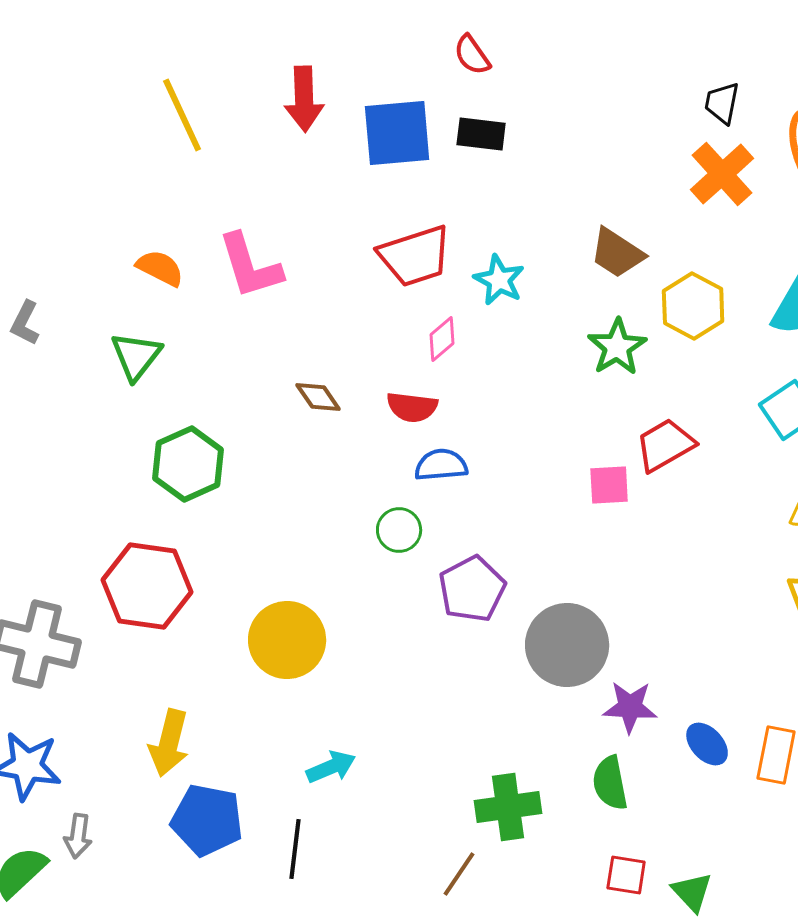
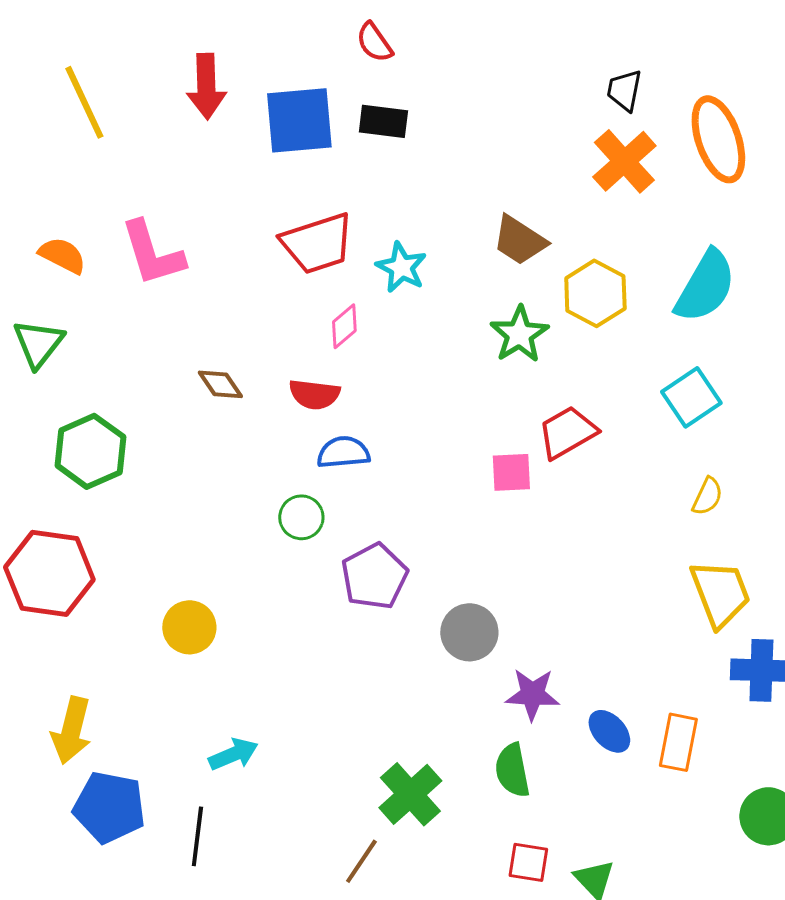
yellow circle: (287, 640) -> (189, 627), size x0.7
gray circle: (567, 645) -> (469, 632), size x0.7
green cross: (508, 807) -> (410, 794), turned -34

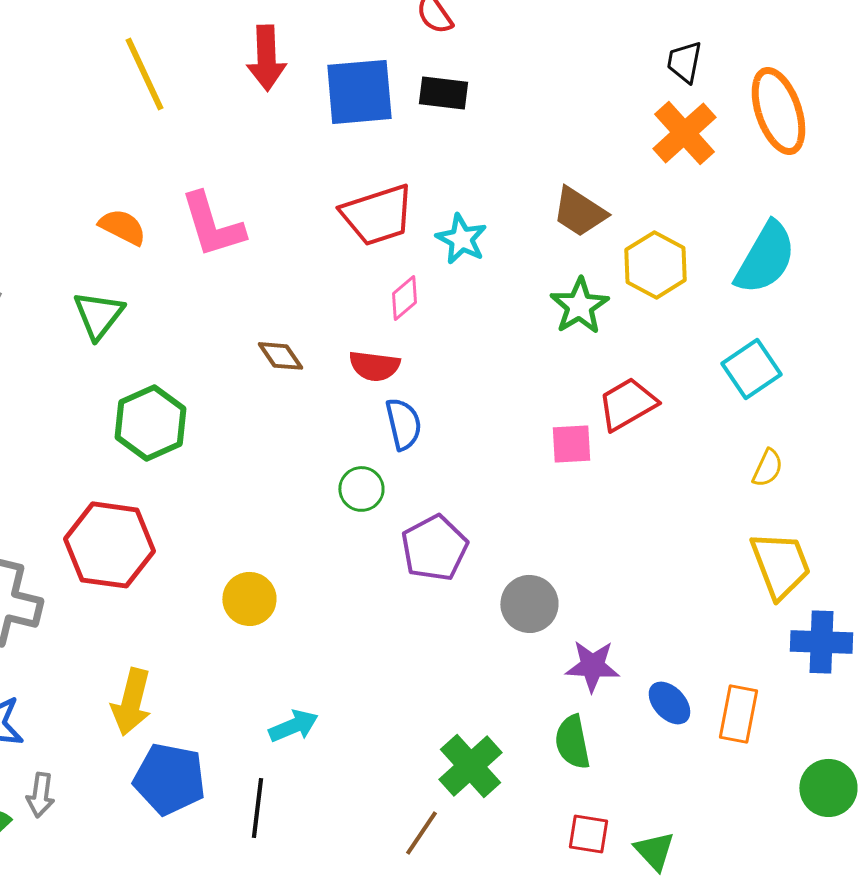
blue semicircle: (343, 452) -> (403, 424), turned 82

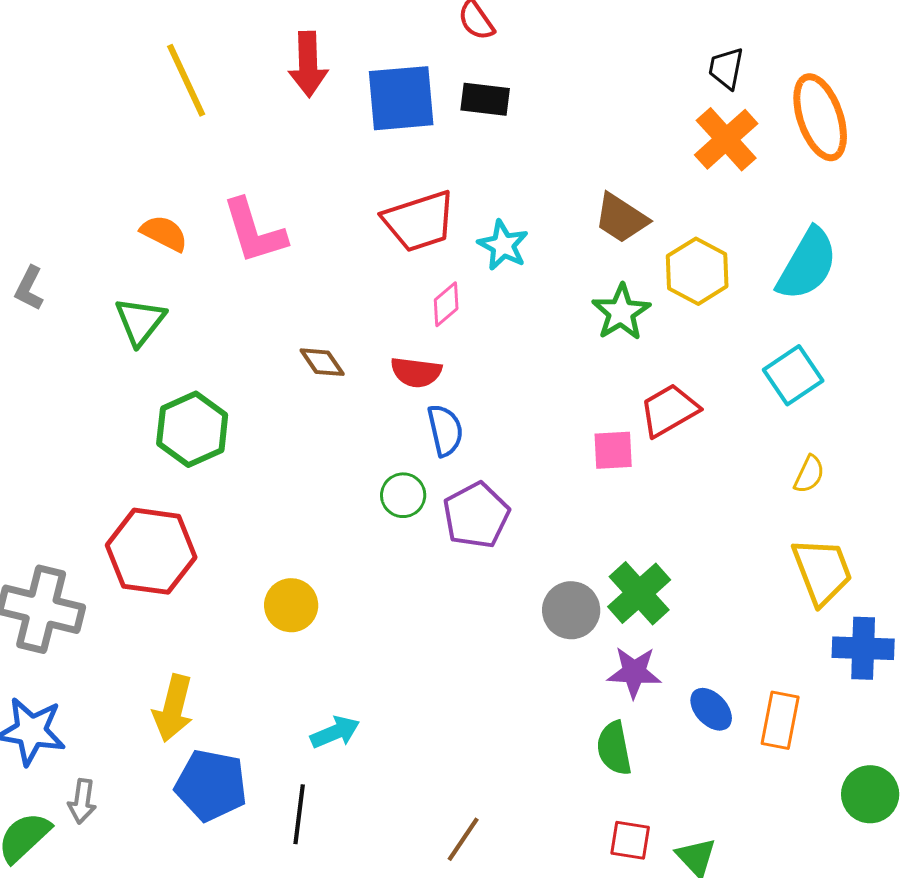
purple pentagon: (434, 548) -> (476, 515), moved
green cross: (470, 766) -> (639, 593), moved

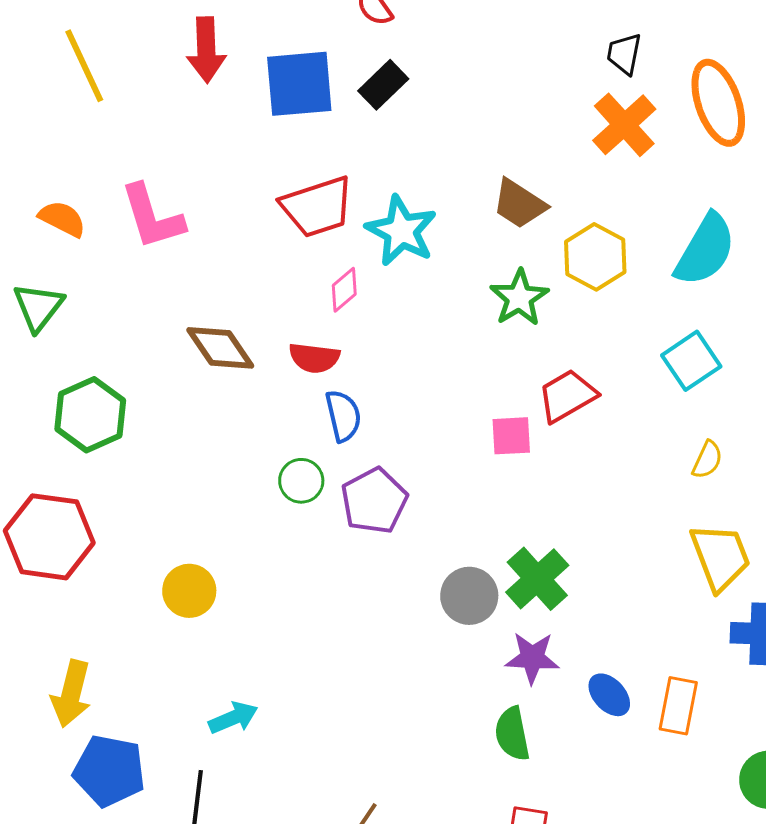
black rectangle: (485, 99) -> (383, 85), turned -51
cyan star: (503, 245) -> (401, 231), size x1.4
brown diamond: (322, 362) -> (220, 348), size x1.5

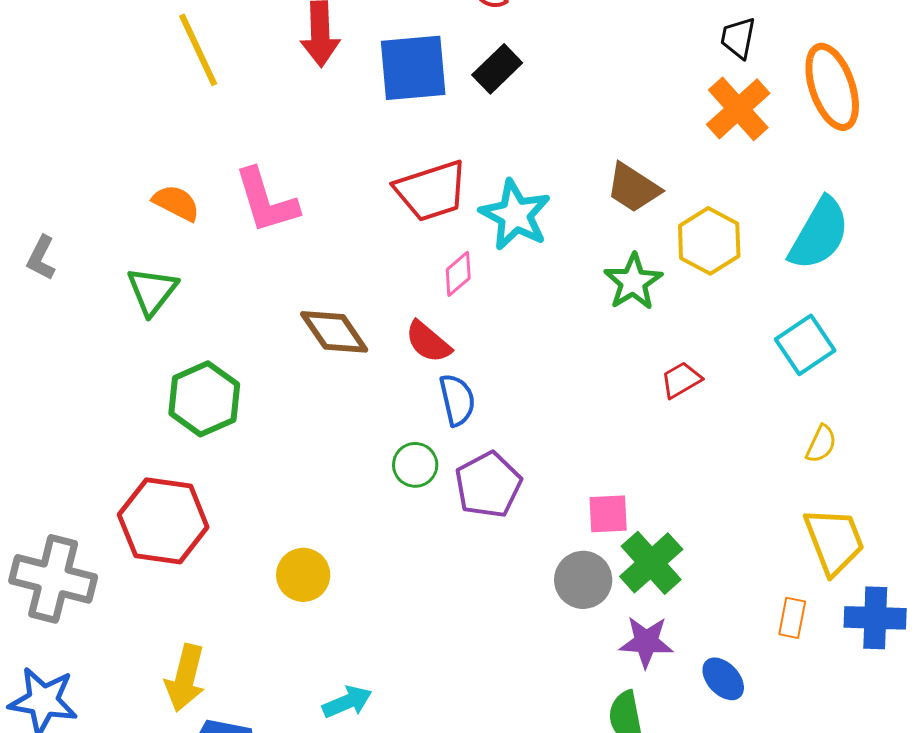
red semicircle: (314, 358) -> (428, 342), turned 33
red trapezoid: (567, 396) -> (681, 380), size x0.7
pink square: (511, 436) -> (608, 514), moved
orange rectangle: (678, 706) -> (792, 618), moved, size x0.7

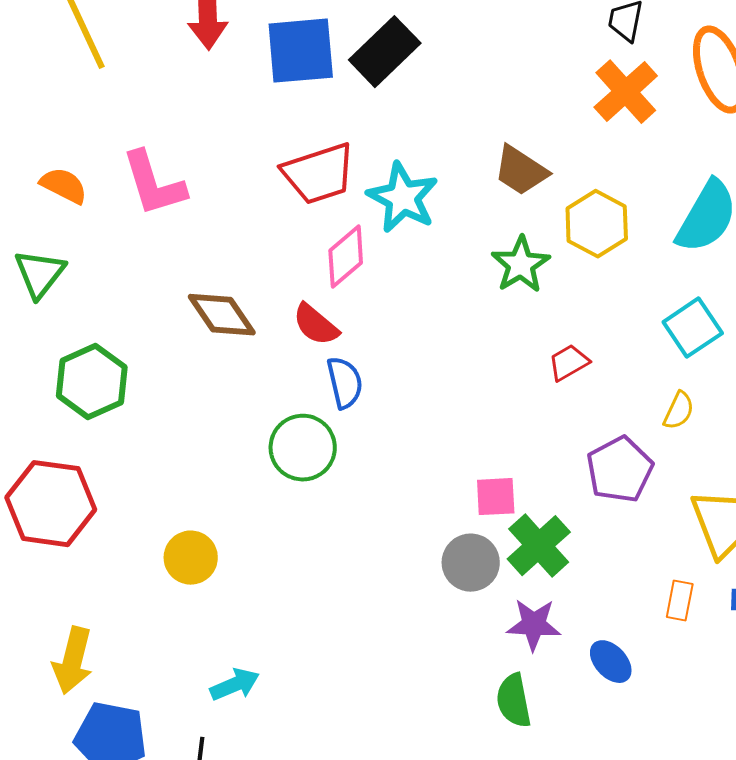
black rectangle: (497, 69) -> (385, 52), size x1.4
pink diamond: (458, 274) -> (346, 257), size x1.4
yellow semicircle: (821, 444) -> (679, 411), moved
green circle: (415, 465) -> (303, 448), size x1.5
purple pentagon: (488, 485) -> (620, 470), moved

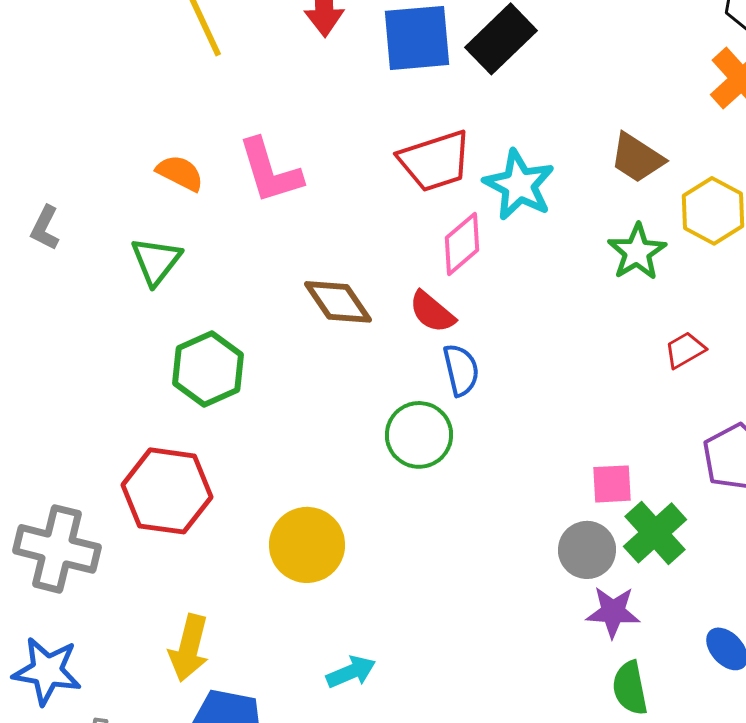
yellow circle: (191, 558) -> (307, 545), size x1.4
purple star: (534, 625) -> (613, 612), moved

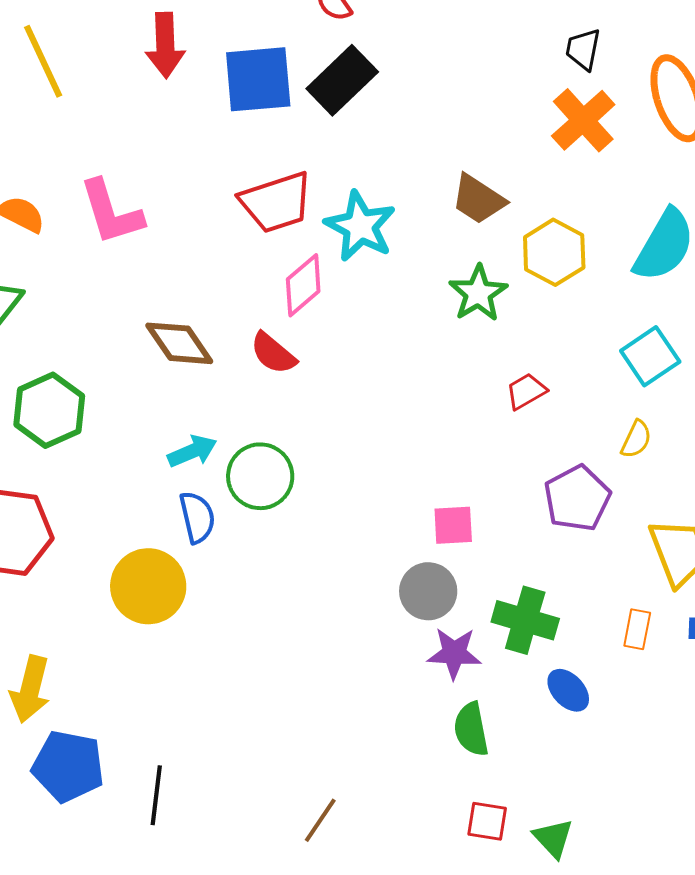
blue semicircle: (461, 370) -> (197, 517), moved
green cross: (655, 533) -> (525, 620), moved, turned -32
cyan arrow: (351, 672) -> (192, 451), moved

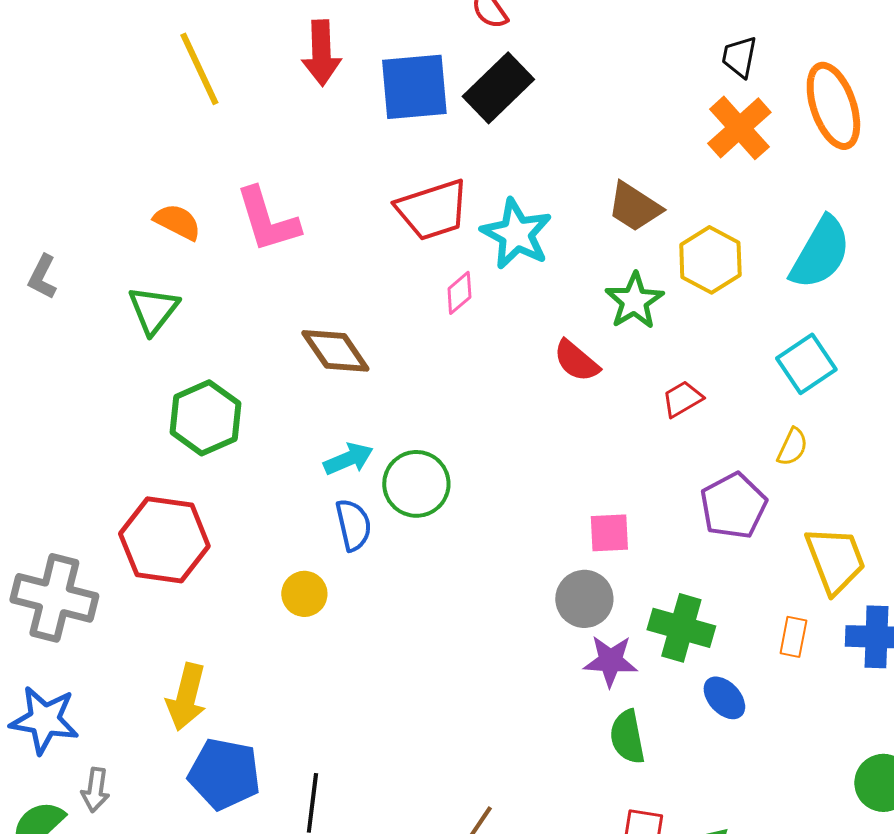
pink diamond: (303, 285) -> (459, 293), size x0.7
red semicircle: (273, 353) -> (576, 361), moved
yellow circle: (148, 586) -> (304, 594), size x0.6

